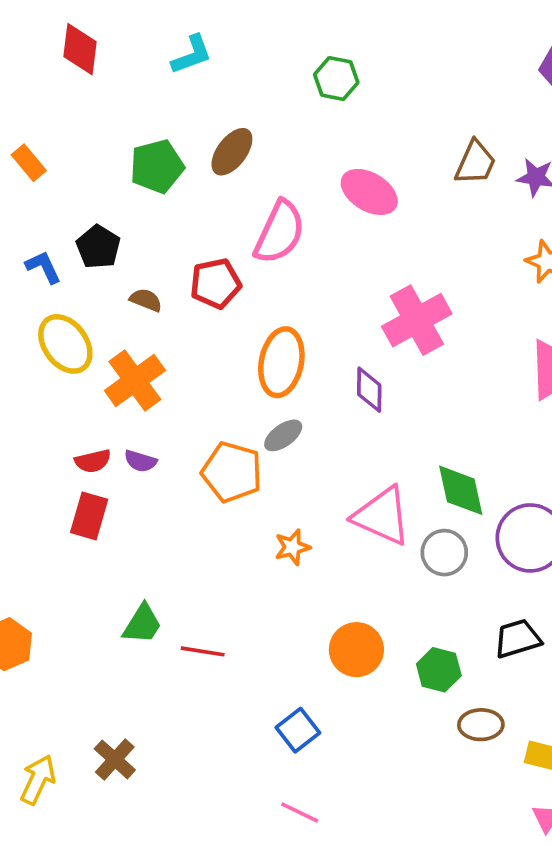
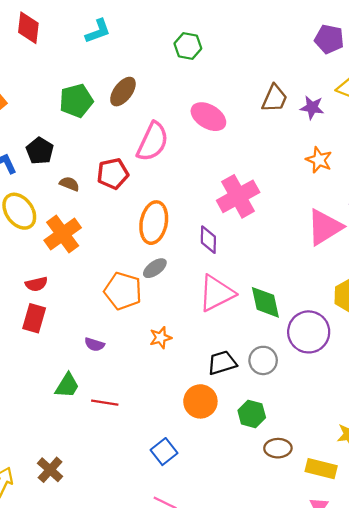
purple semicircle: (140, 461) -> (94, 344), moved
pink triangle: (382, 516) -> (216, 293), moved, turned -51
gray circle: (444, 553) -> (263, 360), moved
black trapezoid: (517, 639) -> (222, 363), moved

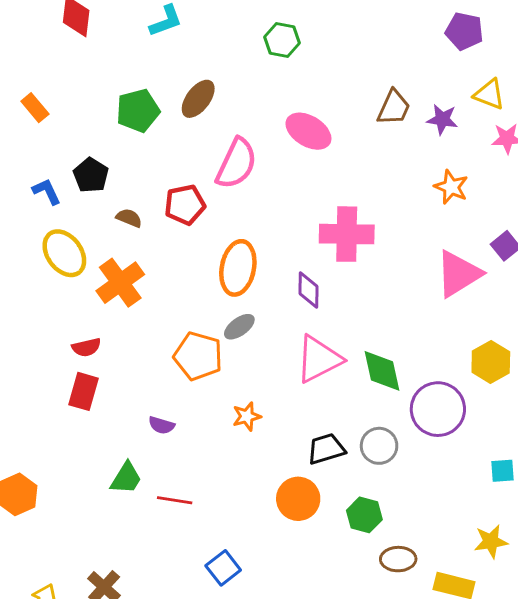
pink cross: (238, 196) -> (347, 234), turned 30
blue square: (164, 452) -> (223, 568), moved

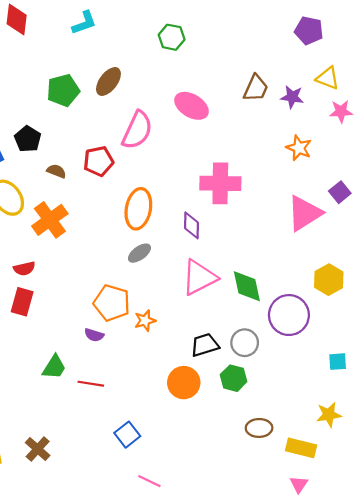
orange pentagon: (198, 356) -> (112, 303), moved
purple semicircle: (161, 425) -> (94, 335), moved
green hexagon: (364, 515) -> (234, 378), moved

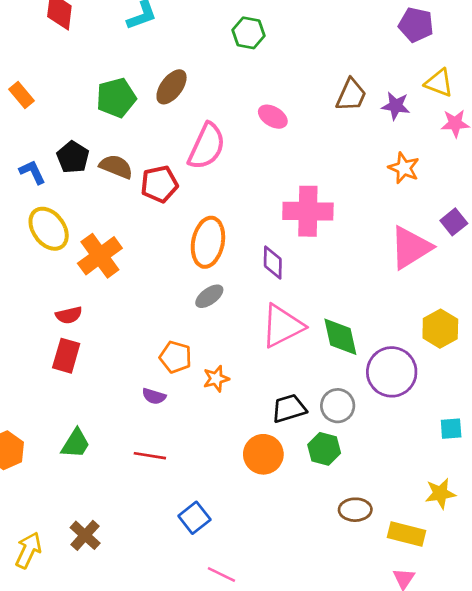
pink ellipse: (191, 106) -> (273, 117), size x0.7
brown semicircle: (56, 171) -> (116, 167), moved, size x1.4
orange pentagon: (112, 303) -> (176, 357), size x0.7
green trapezoid: (54, 367) -> (76, 443), moved

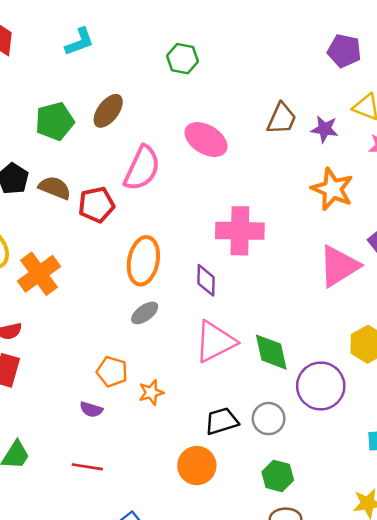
pink ellipse: (273, 117) -> (206, 140), size x1.5
orange star: (404, 168) -> (332, 189), size x1.4
green hexagon: (324, 449) -> (278, 476), moved

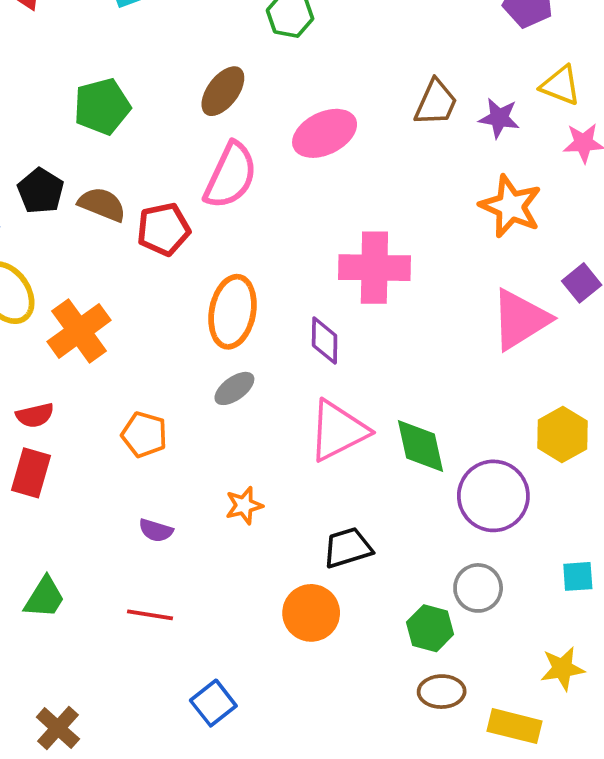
brown ellipse: (108, 111) -> (223, 91), moved
pink ellipse: (206, 140) -> (325, 133), turned -57
orange pentagon: (112, 372) -> (144, 435), moved
gray circle: (269, 419) -> (478, 588), moved

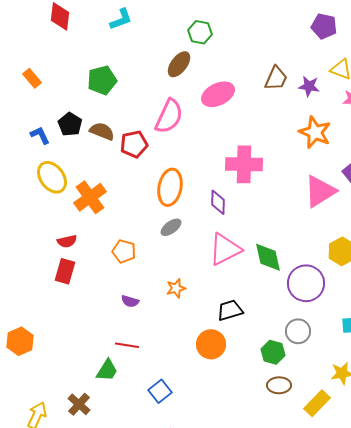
brown ellipse: (223, 91) -> (179, 64), moved
green trapezoid: (45, 598) -> (107, 370), moved
yellow rectangle: (514, 726) -> (317, 403), turned -60

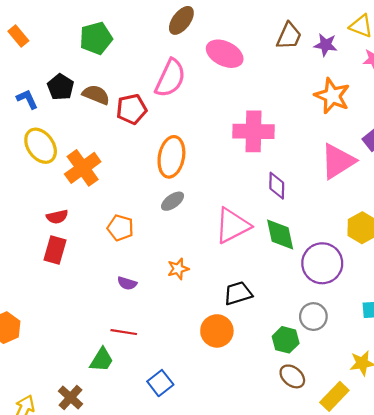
pink ellipse: (218, 94) -> (225, 54), turned 52
purple diamond: (218, 202) -> (277, 186), moved
brown ellipse: (279, 385) -> (292, 376), turned 40

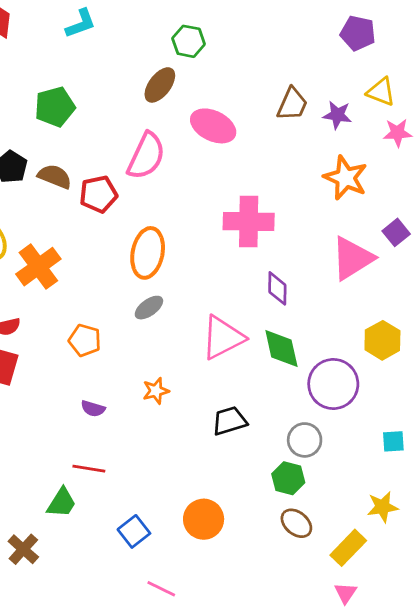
gray circle: (313, 317) -> (305, 440), moved
orange circle: (217, 331) -> (204, 519), moved

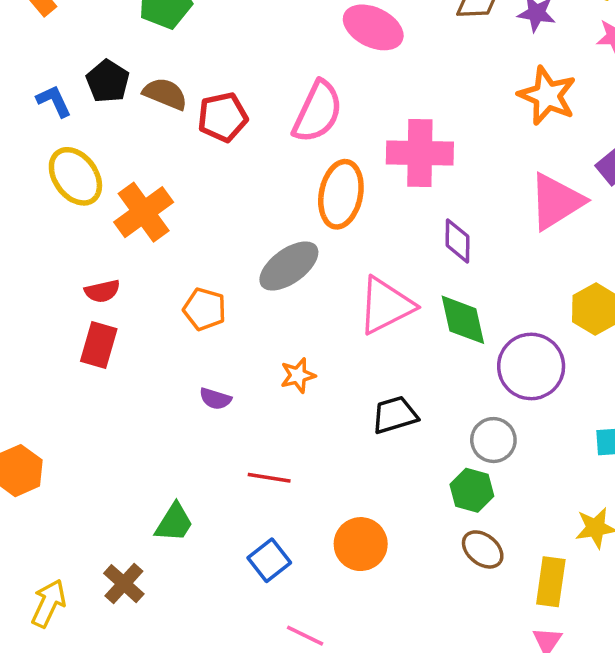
pink semicircle: (146, 156) -> (318, 112), moved
orange ellipse: (148, 253) -> (341, 194), moved
gray ellipse: (149, 308) -> (289, 266), size x1.6
red line: (89, 469) -> (269, 478), moved
yellow rectangle: (348, 548) -> (551, 582), turned -36

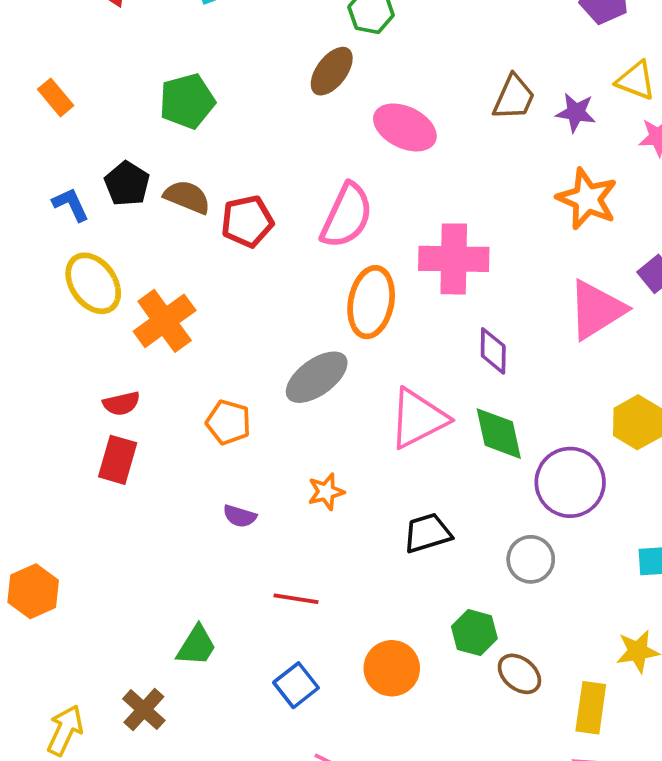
green hexagon: (472, 490) -> (474, 633), moved

